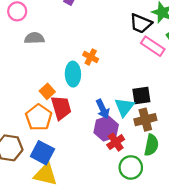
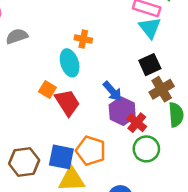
cyan triangle: (124, 107) -> (150, 28), moved
orange pentagon: (39, 117) -> (91, 151), moved
green circle: (131, 167) -> (146, 149), moved

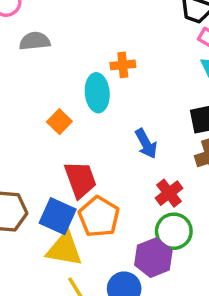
orange cross: (83, 39) -> (123, 65), turned -30
red trapezoid: (67, 103) -> (80, 180), moved
purple hexagon: (122, 111) -> (153, 258), moved

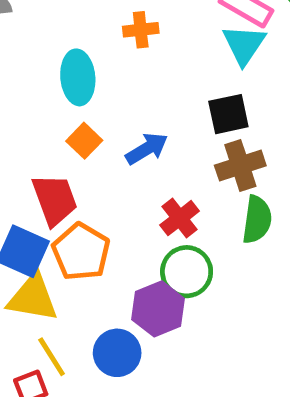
orange cross: (123, 65) -> (141, 30), moved
orange square: (59, 122) -> (84, 141), moved
blue arrow: (146, 144) -> (147, 149), turned -92

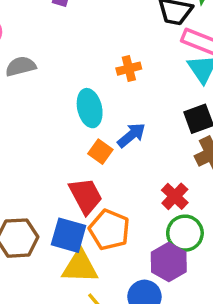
blue arrow: (147, 149) -> (131, 135), moved

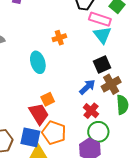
blue arrow: (131, 135) -> (87, 87), moved
orange square: (100, 152) -> (48, 99), moved, turned 32

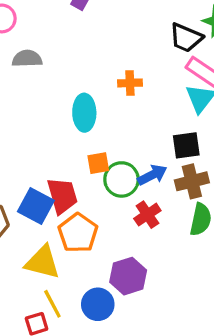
orange square: (48, 99) -> (98, 163), moved
green circle: (98, 132) -> (121, 179), moved
blue square: (30, 137) -> (36, 206), moved

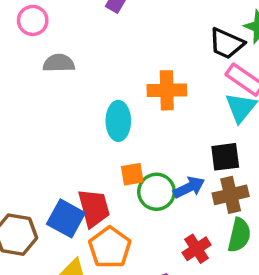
orange cross: (130, 83) -> (167, 90), size x1.5
red cross: (147, 215) -> (197, 249), moved

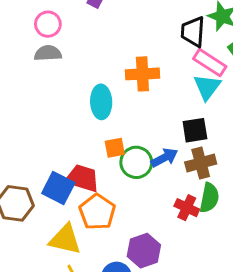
pink circle: (33, 20) -> (48, 24), moved
black trapezoid: (226, 43) -> (193, 32), turned 72
red trapezoid: (94, 208) -> (82, 178), turned -56
red cross: (197, 249) -> (187, 208), moved, turned -30

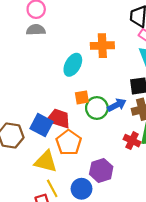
cyan ellipse: (101, 102) -> (73, 65), turned 30

